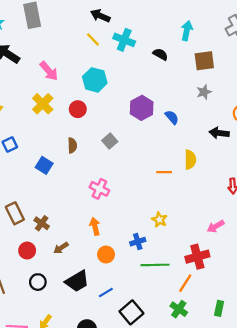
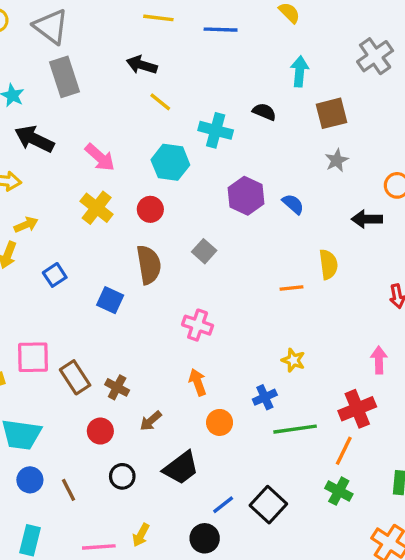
black arrow: (100, 16) -> (142, 65), moved
cyan cross: (124, 40) -> (216, 130), moved
brown semicircle: (72, 145) -> (149, 265), size x1.6
pink arrow: (216, 226) -> (379, 360), turned 126
blue line: (106, 292) -> (223, 505), moved

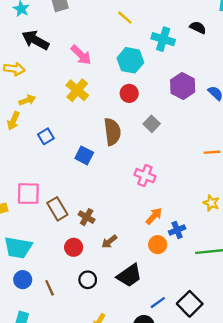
red circle: (150, 209) -> (129, 93), moved
orange arrow: (198, 382) -> (154, 216), moved, turned 60
blue cross: (265, 397) -> (177, 230), moved

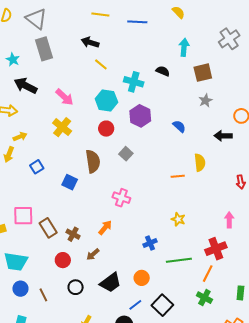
purple hexagon: (183, 86) -> (140, 116), moved
orange arrow: (154, 216) -> (105, 228), moved
orange circle: (158, 245) -> (142, 278), moved

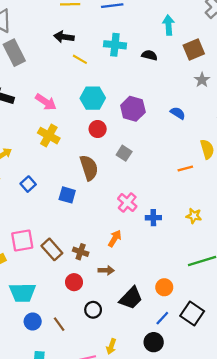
cyan cross: (134, 82) -> (115, 45), moved
pink cross: (121, 198) -> (127, 203), turned 30
blue cross: (150, 243) -> (153, 218), moved, turned 32
brown arrow: (93, 254) -> (106, 270), turned -128

